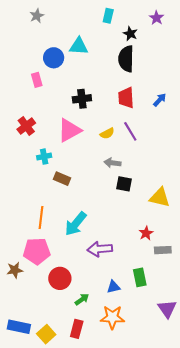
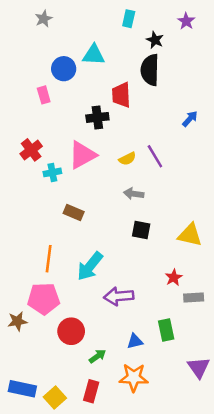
red trapezoid: (126, 98) -> (121, 95), moved
cyan cross: (44, 157) -> (52, 172), moved
black square: (124, 184) -> (141, 230), moved

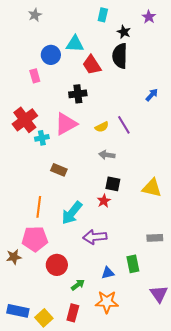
red trapezoid: (121, 95) -> (92, 65), moved, turned -30
red cross: (31, 150) -> (25, 120), size x1.4
red star: (174, 277) -> (104, 201), moved

